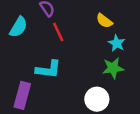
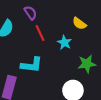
cyan star: (117, 43) -> (64, 43), moved

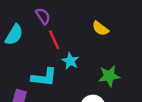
cyan star: (64, 43) -> (70, 61), moved

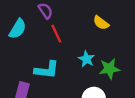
cyan star: (70, 61) -> (87, 59), moved

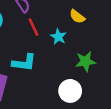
cyan star: (87, 59) -> (58, 37), moved

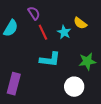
cyan star: (58, 37) -> (64, 32), moved
cyan L-shape: (24, 63) -> (50, 59), moved

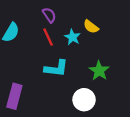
purple semicircle: (34, 13) -> (49, 15), moved
green star: (87, 61) -> (99, 71), turned -30

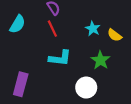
yellow semicircle: (91, 27) -> (115, 35), moved
cyan star: (72, 37) -> (93, 29), moved

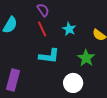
cyan star: (93, 29) -> (69, 29), moved

